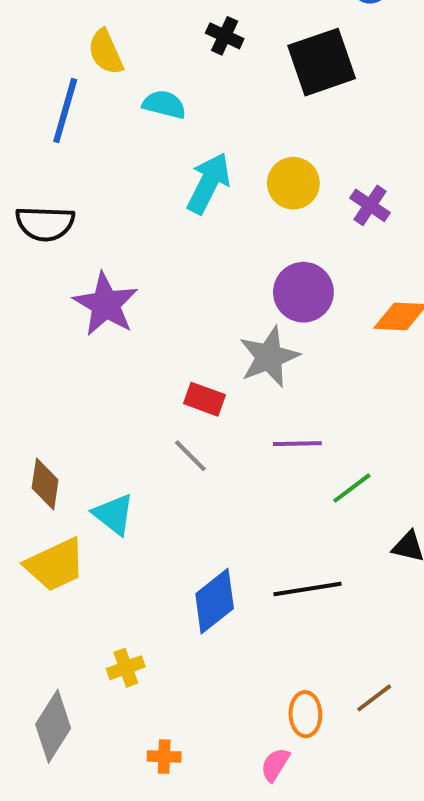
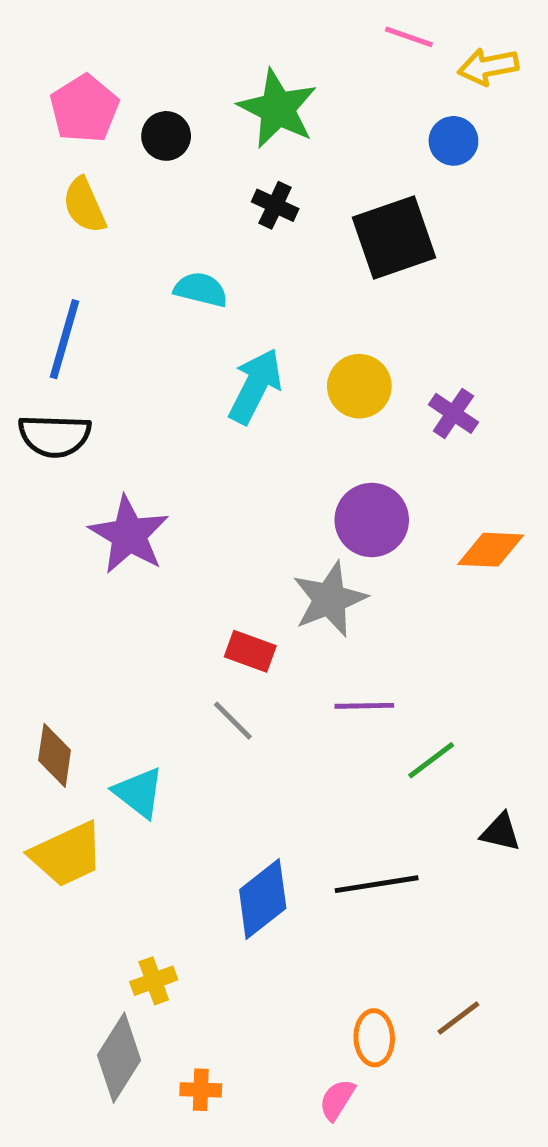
yellow semicircle: (106, 52) -> (84, 205), moved
blue line: (65, 110) -> (65, 339), moved
gray diamond: (53, 726) -> (119, 1058), moved

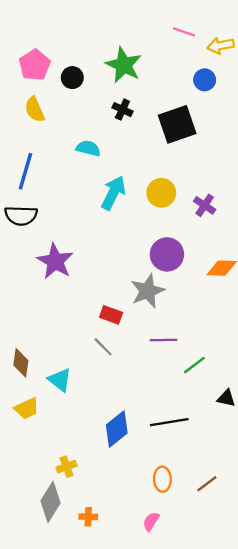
yellow trapezoid: (67, 854) -> (27, 408), size x0.7
orange ellipse: (374, 1038) -> (162, 479), moved

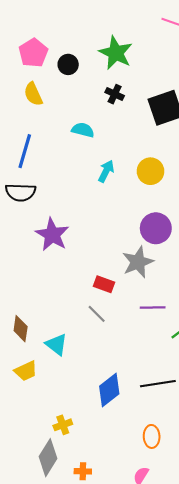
cyan arrow: (113, 193) -> (106, 171), size x0.7

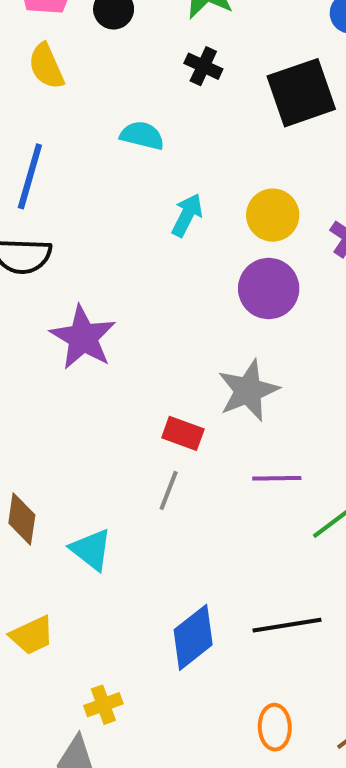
purple circle: (156, 228) -> (269, 289), moved
gray line: (97, 314) -> (169, 490), turned 66
yellow trapezoid: (26, 371) -> (32, 635), moved

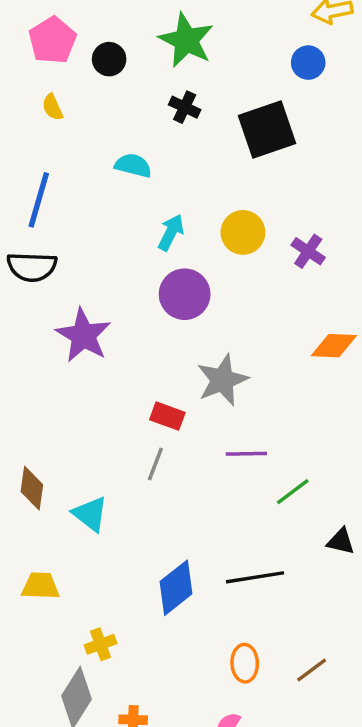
yellow semicircle: (46, 66) -> (52, 107), size x0.7
purple circle: (269, 289) -> (185, 294), moved
yellow trapezoid: (32, 635) -> (40, 586), turned -153

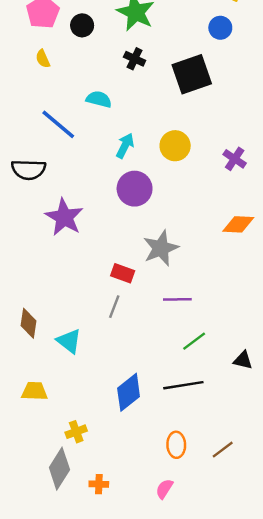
blue line: (39, 200) -> (58, 124), moved, turned -66
purple cross: (308, 251) -> (235, 159), moved
green line: (293, 492) -> (194, 341), moved

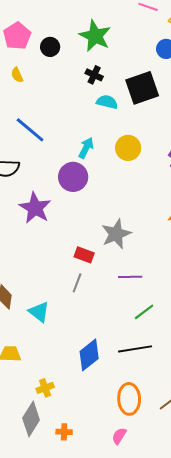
cyan semicircle: (99, 99) -> (107, 102), moved
purple circle: (135, 189) -> (73, 177), moved
orange ellipse: (176, 445) -> (129, 399), size x1.4

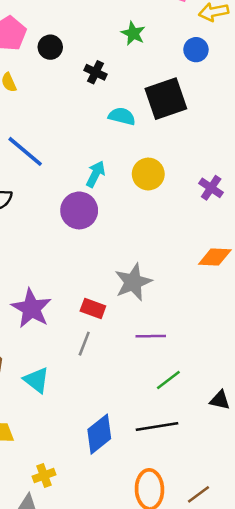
green star: (95, 36) -> (133, 33), moved, size x0.6
black cross: (94, 75) -> (95, 72), moved
purple star: (35, 208) -> (31, 308), moved

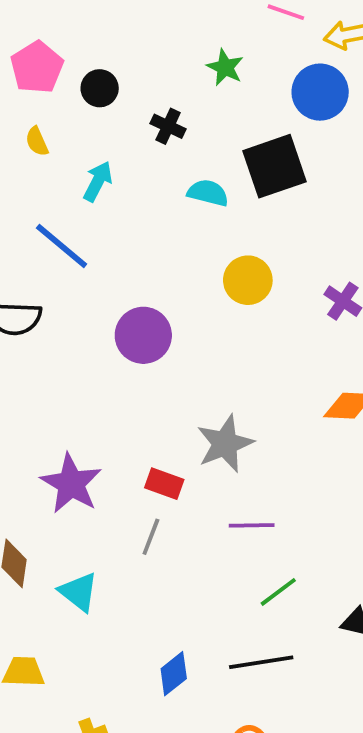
blue circle: (196, 50) -> (320, 92), size x1.5
cyan arrow: (95, 174) -> (98, 181), moved
blue diamond: (99, 434) -> (174, 674), size x0.7

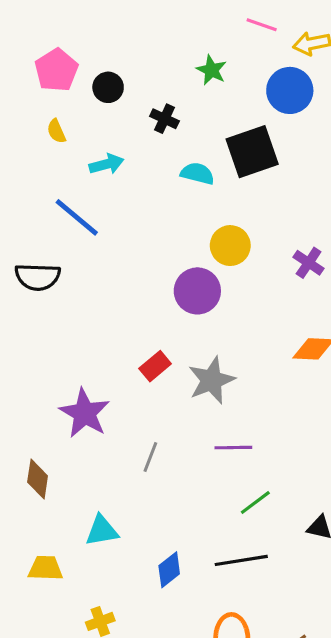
cyan arrow: (98, 181) -> (107, 164), turned 48
purple circle: (143, 335) -> (197, 291), moved
red rectangle: (164, 484) -> (155, 366), moved, turned -60
cyan triangle: (79, 592) -> (102, 531), moved, turned -48

